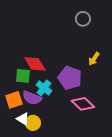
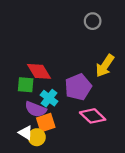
yellow arrow: (94, 59) -> (105, 66), size x1.5
purple pentagon: (70, 78) -> (78, 87), turned 30
orange square: (14, 100) -> (46, 123), moved

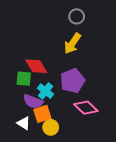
gray circle: (93, 21) -> (77, 16), moved
yellow arrow: (105, 66) -> (72, 43), moved
yellow circle: (37, 137) -> (51, 127), moved

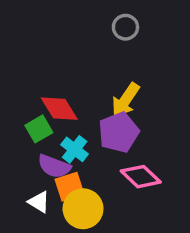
yellow arrow: (72, 43) -> (125, 100), moved
green square: (24, 79) -> (39, 129), turned -35
yellow circle: (51, 127) -> (83, 209), size x1.5

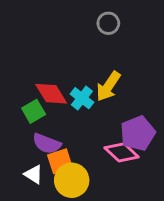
purple pentagon: (119, 132) -> (138, 133), moved
cyan cross: (75, 149) -> (82, 98), moved

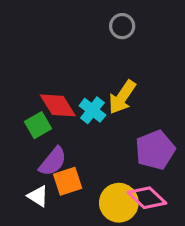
purple semicircle: (47, 144) -> (53, 161), turned -72
pink diamond: (122, 152) -> (147, 198), moved
yellow circle: (72, 180) -> (119, 203), moved

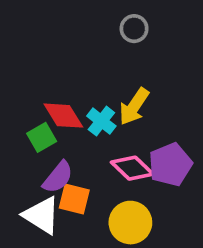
orange square: (68, 181) -> (74, 199), turned 32
white triangle: (38, 196) -> (42, 215), size x1.6
pink diamond: (147, 198) -> (132, 168), moved

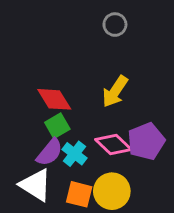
cyan cross: (101, 121) -> (74, 154), moved
green square: (42, 137) -> (57, 126), moved
orange square: (74, 199) -> (79, 194), moved

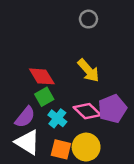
yellow arrow: (115, 91) -> (88, 70), turned -75
purple semicircle: (50, 152) -> (25, 117), moved

